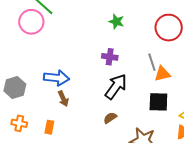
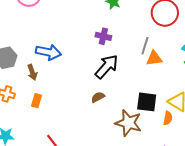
gray line: (152, 62) -> (145, 46), turned 30
brown arrow: (63, 99) -> (32, 72), moved
black square: (158, 102) -> (147, 102), moved

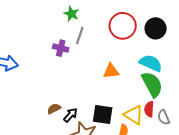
gray line: (145, 46) -> (80, 35), moved
black arrow: (107, 67) -> (70, 115), moved, size x0.6

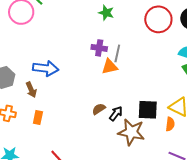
gray line: (80, 35) -> (117, 53), moved
orange triangle: (111, 71) -> (110, 67), moved

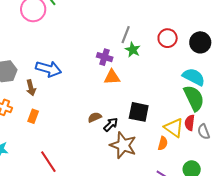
green star: (106, 13) -> (133, 50), moved
red circle: (158, 19) -> (168, 38), size x0.7
gray line: (117, 53) -> (126, 35), moved
black square: (148, 110) -> (139, 112), moved

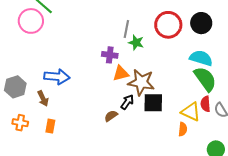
red circle: (168, 38) -> (168, 25), size x1.4
black arrow: (111, 124) -> (127, 102), moved
brown star: (123, 145) -> (141, 82), moved

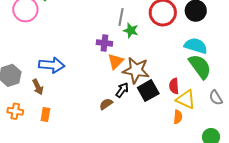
orange triangle: (121, 73) -> (116, 61), turned -30
black square: (153, 103) -> (148, 91), turned -30
red semicircle: (205, 104) -> (174, 86), moved

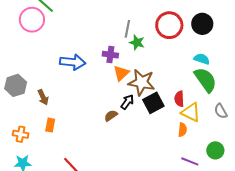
cyan semicircle: (196, 46) -> (202, 59), size x0.7
blue arrow: (52, 65) -> (73, 62), moved
orange cross: (15, 111) -> (21, 134), moved

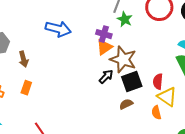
purple cross: (110, 55) -> (104, 34), moved
brown semicircle: (111, 116) -> (126, 104), moved
orange semicircle: (182, 130) -> (156, 113), turned 152

